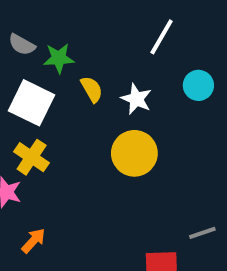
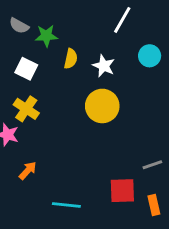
yellow semicircle: (92, 89) -> (71, 59), turned 42
white square: (32, 103) -> (26, 69), size x0.7

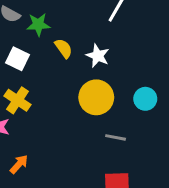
cyan circle: (150, 56) -> (145, 99), moved
yellow semicircle: (71, 59) -> (64, 48), turned -48
gray line: (152, 165) -> (116, 137), moved, turned 30

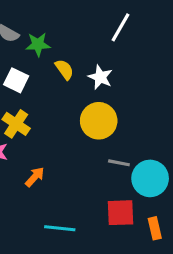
cyan circle: (145, 99) -> (150, 178), moved, size x1.5
orange arrow: (19, 164) -> (35, 177), moved

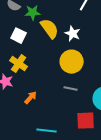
yellow semicircle: (64, 69) -> (50, 29), size x1.5
gray line: (119, 163) -> (71, 89), moved

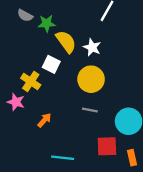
white square: (19, 36) -> (51, 64), moved

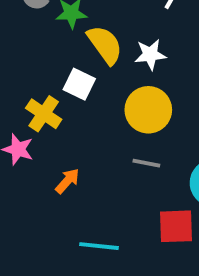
white star: (92, 47) -> (150, 55), turned -30

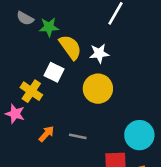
gray line: (146, 163) -> (78, 136), moved

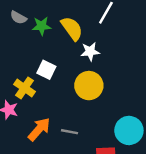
yellow semicircle: (70, 47) -> (72, 28), moved
orange arrow: (46, 134) -> (39, 129), size x1.5

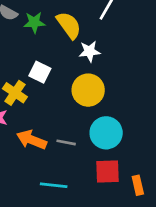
orange arrow: (39, 129) -> (32, 140), turned -110
cyan circle: (129, 130) -> (106, 133), moved

